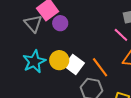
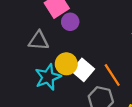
gray triangle: (33, 23) -> (39, 41), moved, turned -48
cyan star: (34, 62) -> (48, 77), moved

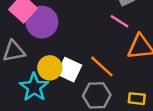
purple circle: (70, 22) -> (42, 22), size x1.6

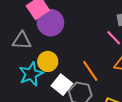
white square: (69, 70) -> (62, 85), moved

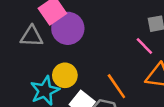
gray triangle: (22, 41) -> (32, 36), moved

